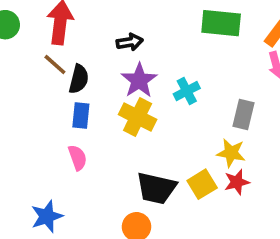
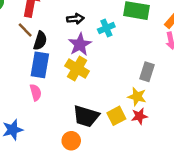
cyan cross: (187, 91) -> (106, 28), moved
blue rectangle: (81, 116) -> (40, 65), size x1.5

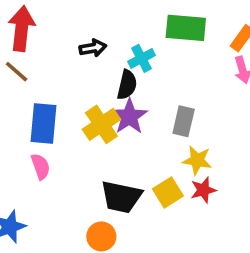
black semicircle: (40, 41) -> (127, 85), moved
purple star: (80, 44) -> (129, 116), moved
yellow cross: (77, 68) -> (101, 124), turned 30
gray rectangle: (147, 72) -> (184, 121), moved

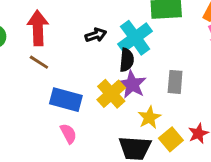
cyan cross: (142, 58) -> (135, 38), size x1.6
blue rectangle: (44, 123) -> (66, 100), turned -72
yellow star: (197, 160) -> (149, 117), moved, turned -30

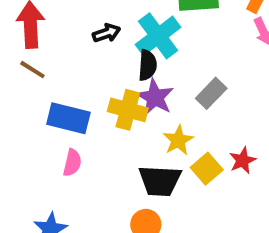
gray rectangle: (175, 82) -> (211, 93), turned 40
yellow cross: (111, 94) -> (128, 110), turned -32
pink semicircle: (68, 134) -> (72, 163), turned 42

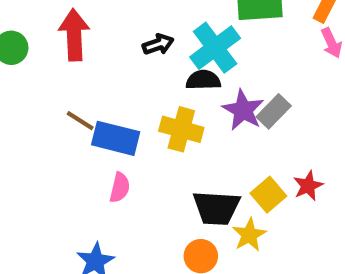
black semicircle: (147, 65) -> (203, 80), turned -96
brown line: (32, 70) -> (80, 121), moved
purple star: (155, 97) -> (243, 110), moved
yellow star: (178, 140) -> (249, 235), moved

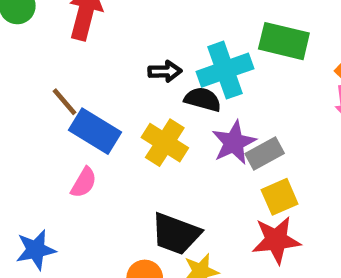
black arrow: (158, 44) -> (165, 71), moved
red star: (308, 186) -> (276, 240), size x1.5
yellow square: (268, 195) -> (280, 197), moved

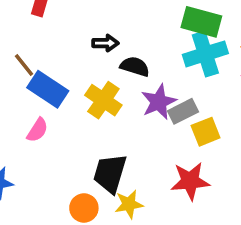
cyan cross: (225, 70) -> (205, 54), moved
yellow square: (280, 197) -> (206, 132), moved
black trapezoid: (176, 234) -> (110, 173), turned 84

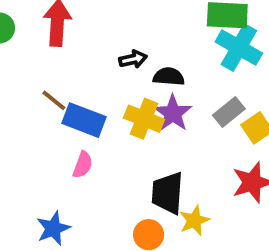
cyan cross: (205, 54) -> (239, 48), turned -30
purple star: (159, 102) -> (173, 113), moved

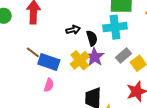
cyan cross: (239, 48) -> (115, 27), moved, turned -35
black semicircle: (169, 77) -> (92, 38), turned 70
yellow cross: (144, 119) -> (80, 60), turned 30

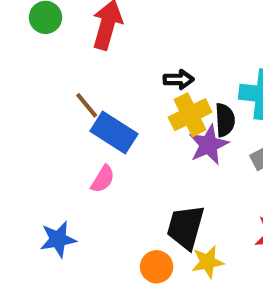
black semicircle: (92, 38) -> (225, 120), moved
yellow cross: (80, 60) -> (190, 115), moved

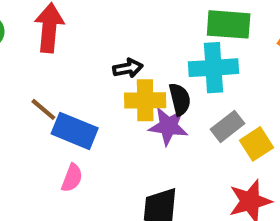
yellow cross: (190, 115) -> (145, 100), turned 36
purple star: (209, 145) -> (168, 126), turned -30

